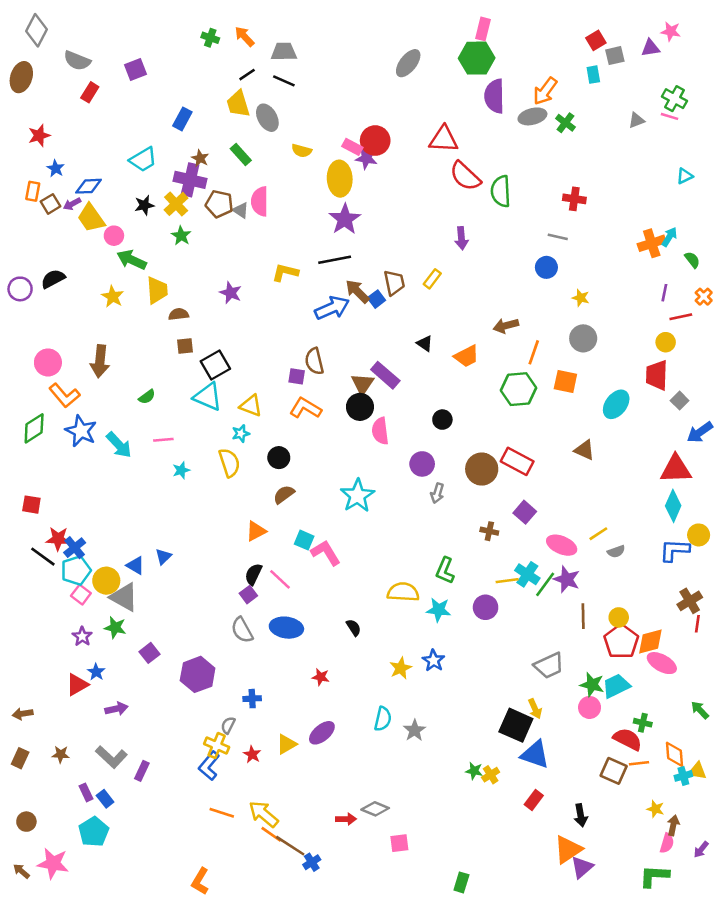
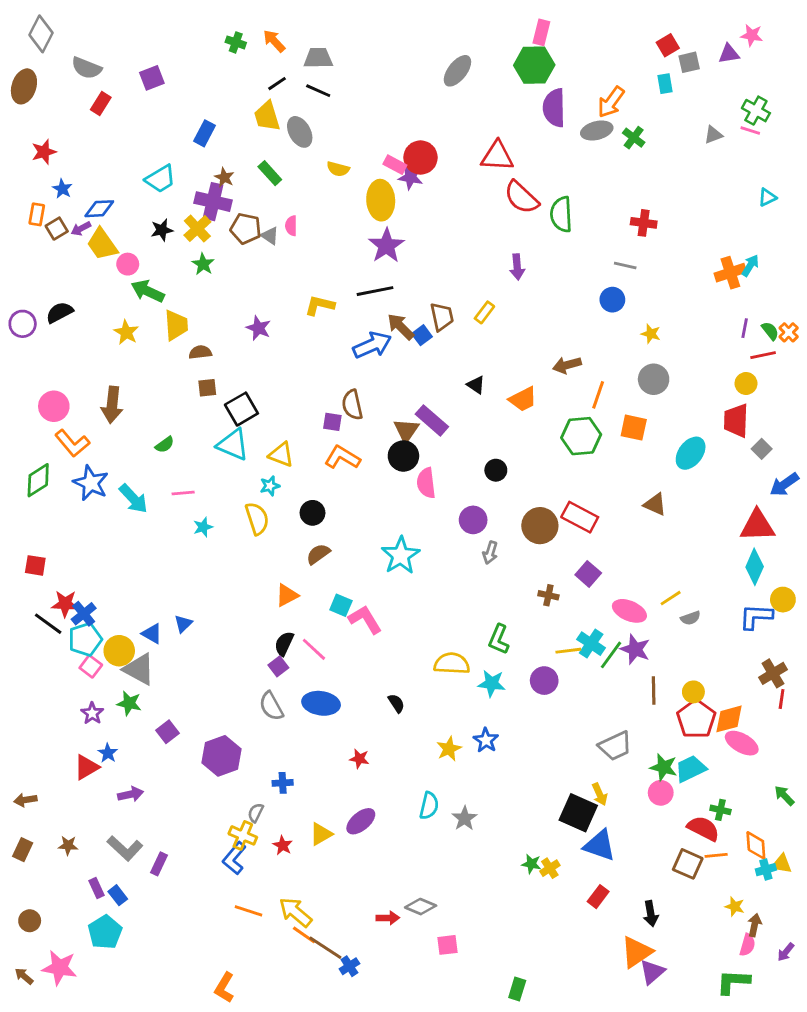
pink semicircle: (260, 201) -> (291, 226), size x0.6
green semicircle: (692, 260) -> (770, 331), moved

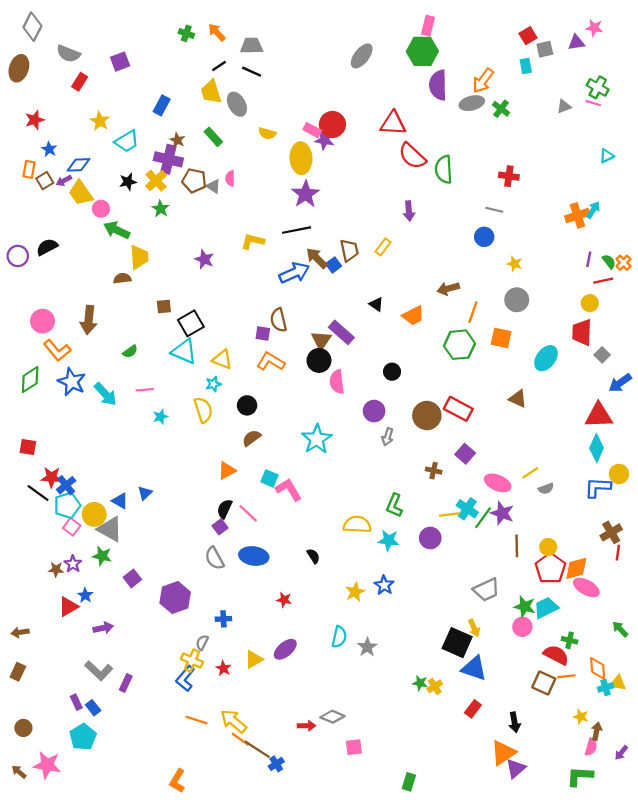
yellow star: (126, 332) -> (100, 121), moved
brown semicircle: (200, 352) -> (122, 278), moved
brown star: (68, 845) -> (56, 569), moved

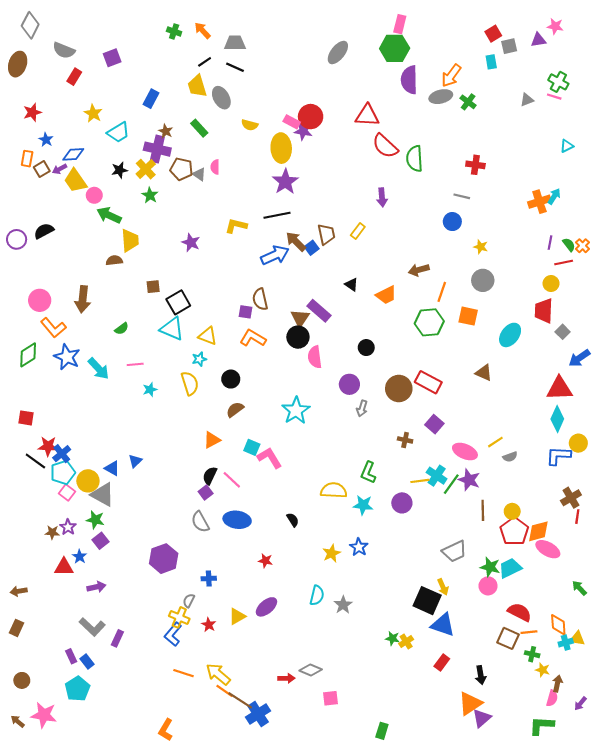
purple square: (132, 578) -> (101, 541), moved
red triangle: (68, 607) -> (64, 567), turned 30
green cross: (570, 640) -> (532, 654), moved
blue cross: (276, 764) -> (258, 714), size x1.6

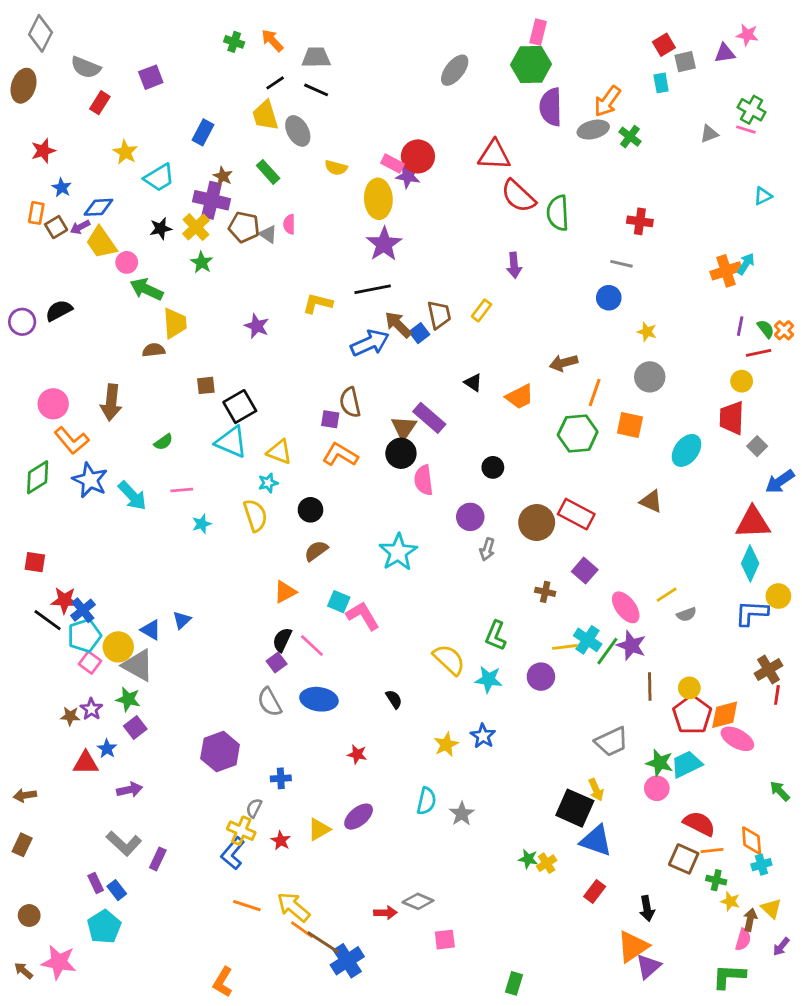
pink ellipse: (465, 452) -> (626, 607), turned 30
yellow semicircle: (334, 490) -> (449, 660), turned 40
yellow triangle: (577, 638) -> (771, 908), moved, turned 35

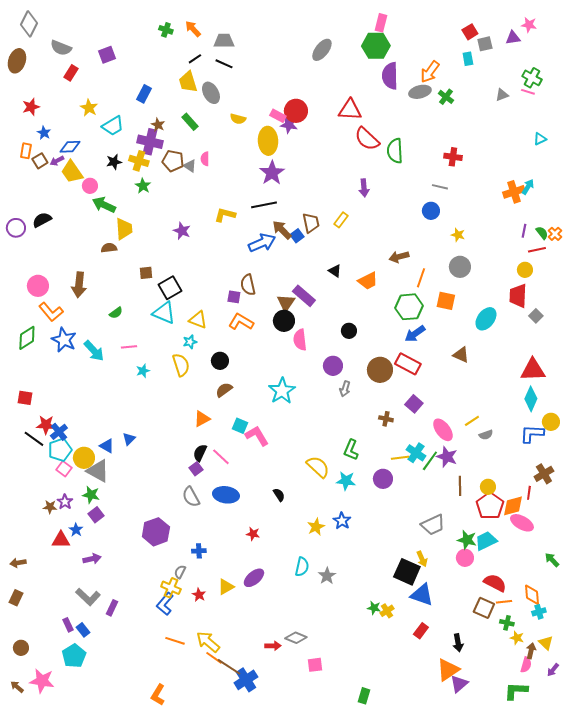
yellow cross: (196, 227) -> (139, 161), turned -30
blue arrow: (780, 482) -> (415, 334), moved
red line: (777, 695) -> (529, 493), moved

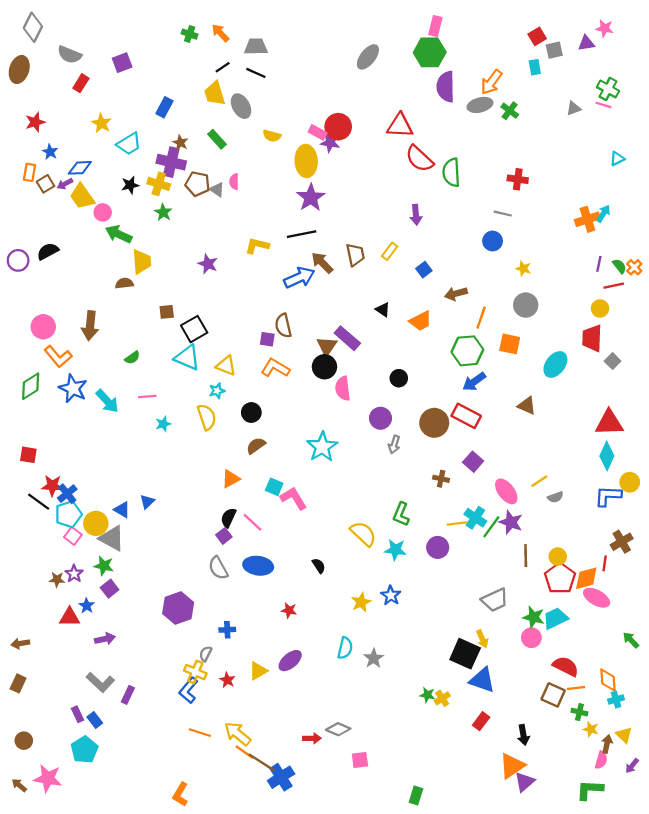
blue square: (297, 236) -> (424, 270), moved

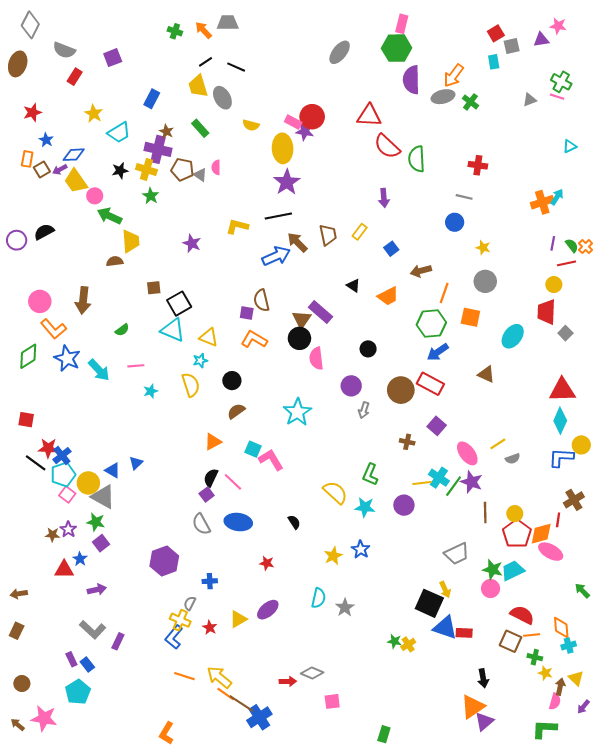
gray trapezoid: (256, 47) -> (228, 23), moved
red rectangle: (481, 721) -> (464, 633), moved, turned 56

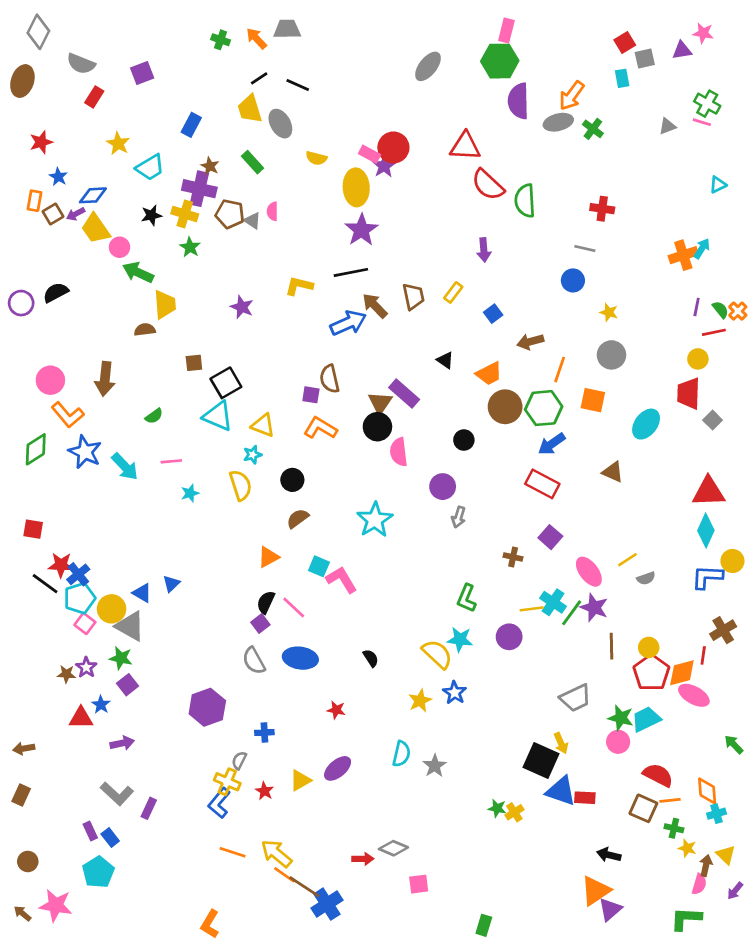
purple star: (305, 131) -> (384, 166), turned 30
brown circle: (401, 390) -> (505, 407), moved
yellow semicircle: (335, 492) -> (437, 654), moved
black arrow: (483, 678) -> (609, 855), turned 114

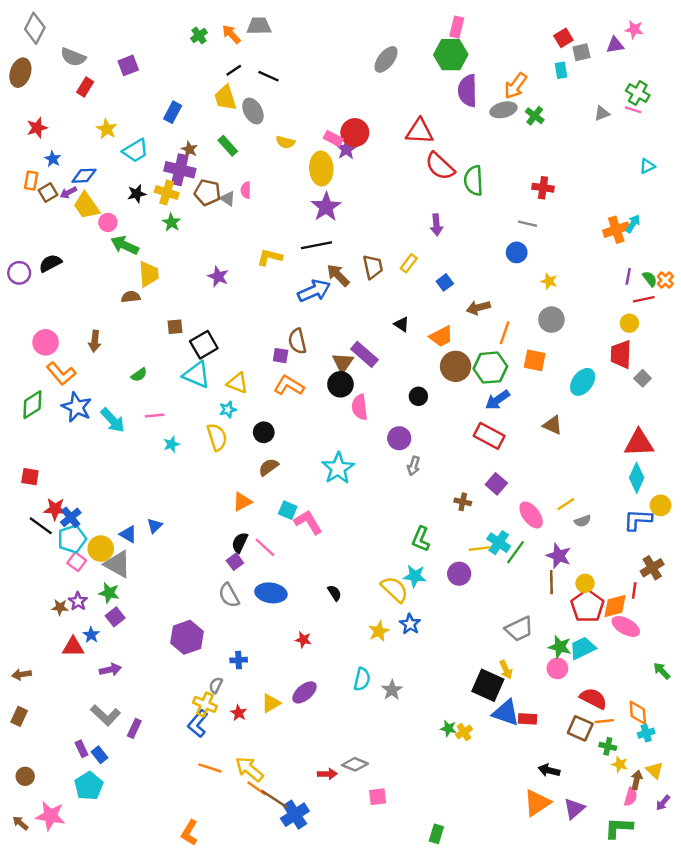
green cross: (221, 40) -> (199, 35), turned 35
brown arrow: (105, 379) -> (95, 341), size x0.7
purple star: (594, 608) -> (559, 556), moved
purple triangle: (610, 909) -> (574, 809), moved

